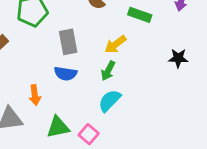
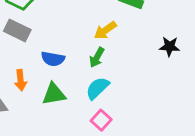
gray rectangle: (68, 42) -> (17, 30), moved, turned -55
green triangle: (58, 127) -> (54, 94), moved
pink square: (89, 134) -> (101, 120), moved

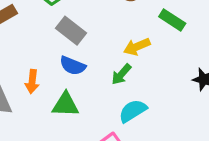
gray rectangle: (17, 30) -> (71, 31), moved
cyan semicircle: (97, 88) -> (133, 111), moved

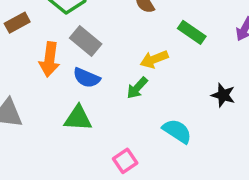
orange arrow: (32, 82) -> (49, 59), moved, size x1.4
cyan semicircle: (133, 111) -> (177, 131), moved, turned 64

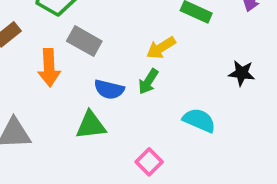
blue semicircle: (87, 78) -> (109, 89), moved

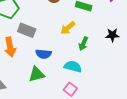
green arrow: (148, 82) -> (83, 44), moved
cyan semicircle: (199, 120) -> (73, 67), moved

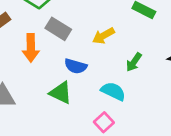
yellow arrow: (68, 28) -> (103, 36), moved
green triangle: (37, 74) -> (61, 93), turned 30

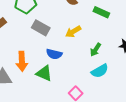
orange arrow: (31, 48) -> (22, 61), moved
cyan semicircle: (113, 91) -> (100, 71), moved, turned 126

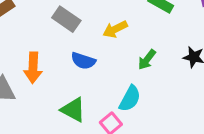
cyan semicircle: (100, 71) -> (130, 99), moved, turned -36
green triangle: (44, 73) -> (73, 110), moved

